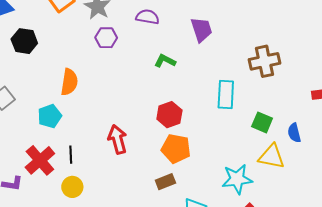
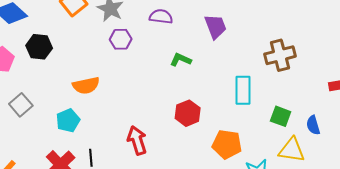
orange semicircle: (69, 82) -> (86, 85), turned 72
orange pentagon: (176, 149) -> (227, 144), moved

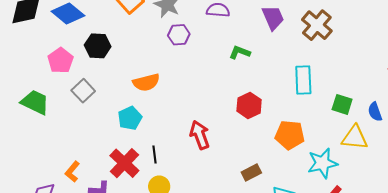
brown cross: (280, 55) -> (317, 25), moved, turned -32
gray square: (21, 105) -> (83, 91), moved

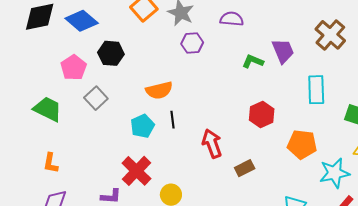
purple trapezoid: (273, 18) -> (283, 51), moved
black line: (155, 154) -> (173, 120), moved
orange L-shape: (72, 172) -> (51, 163), moved, turned -30
brown rectangle: (251, 172) -> (245, 168), moved

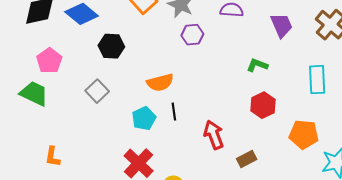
purple trapezoid: (283, 51) -> (282, 25), moved
green L-shape: (253, 61) -> (257, 65), moved
pink pentagon: (74, 68) -> (49, 61), moved
green trapezoid: (48, 109) -> (34, 94), moved

